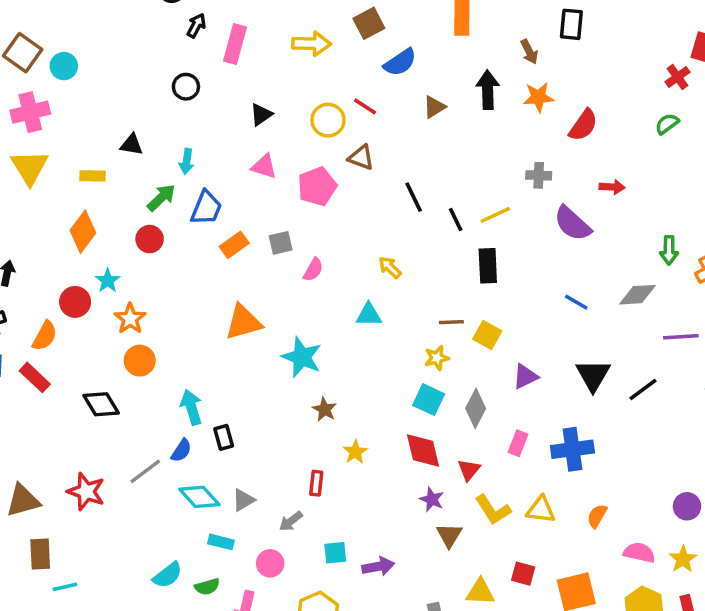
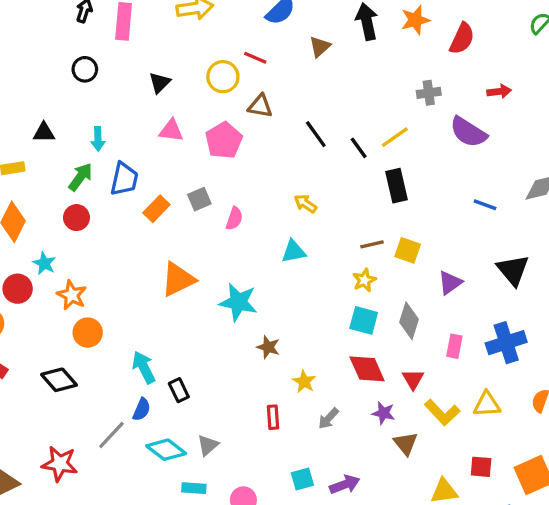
gray arrow: (291, 521) -> (328, 418), moved

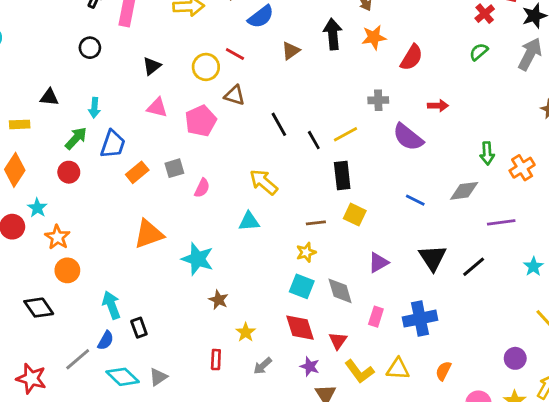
yellow arrow: (305, 204) -> (264, 182), size x1.5
yellow square: (408, 250) -> (355, 215), moved
gray diamond: (409, 321) -> (340, 291), turned -40

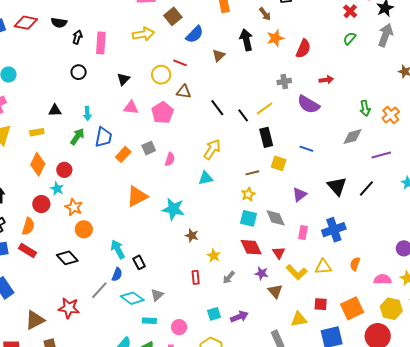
red circle: (69, 172) -> (64, 170), moved
yellow arrow: (264, 182) -> (212, 149), turned 90
blue line: (415, 200) -> (306, 149), moved

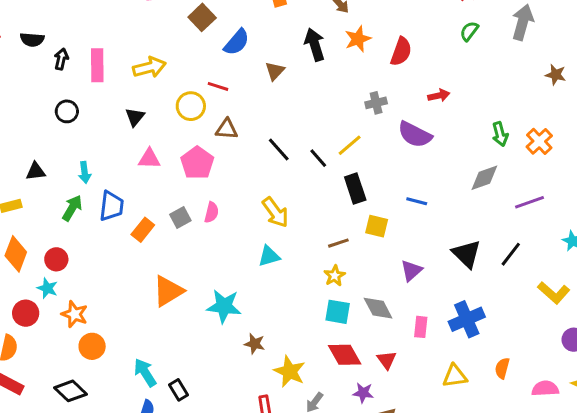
yellow arrow: (143, 34) -> (149, 67), moved
yellow arrow: (212, 149) -> (275, 212), turned 115
pink semicircle: (170, 159) -> (211, 212), moved
yellow star: (214, 256) -> (290, 371), size x1.5
yellow L-shape: (297, 272) -> (554, 293), moved

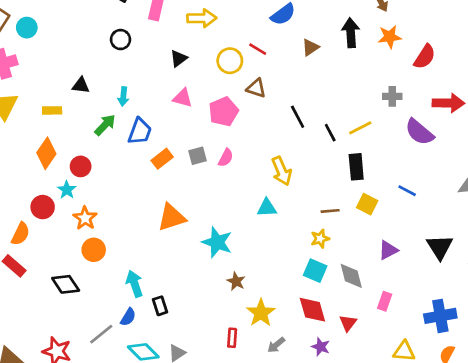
red arrow: (439, 96) -> (448, 103), size x1.6
blue cross: (467, 319) -> (440, 316), moved

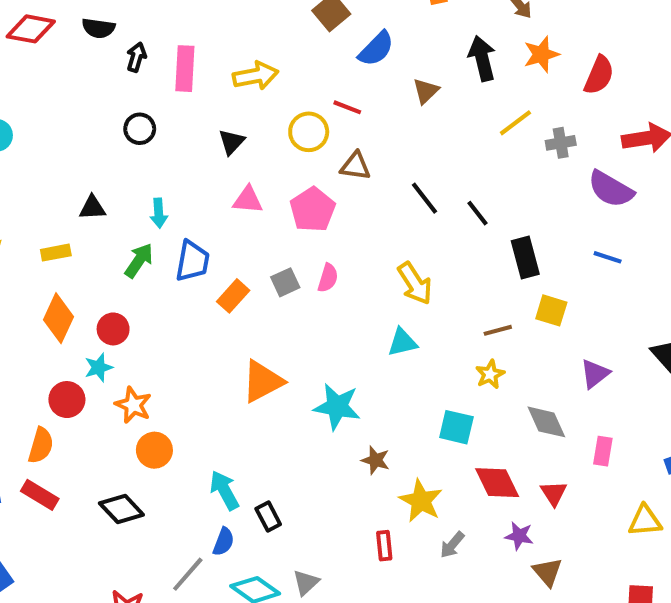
yellow line: (360, 128) -> (515, 123), moved
cyan star: (67, 190) -> (99, 367), turned 30
blue line: (407, 191) -> (608, 257), moved
cyan square: (315, 271) -> (456, 427), moved

